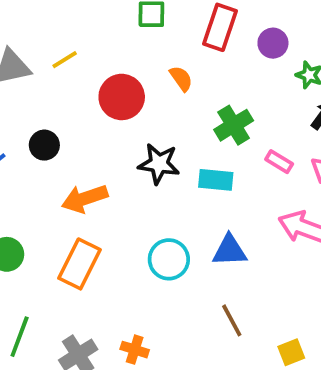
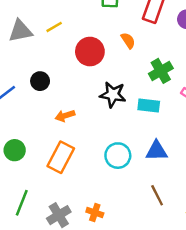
orange arrow: (85, 199) -> (65, 116), size x0.7

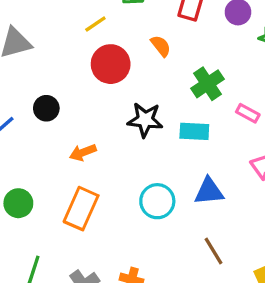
yellow line: (54, 27) -> (95, 24), moved

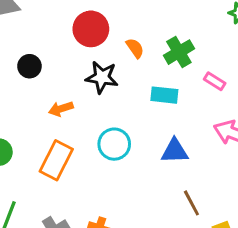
orange semicircle: (161, 46) -> (135, 48), moved
black star: (145, 120) -> (102, 77), moved
cyan circle: (157, 201) -> (114, 144), moved
brown line: (214, 251) -> (191, 203), moved

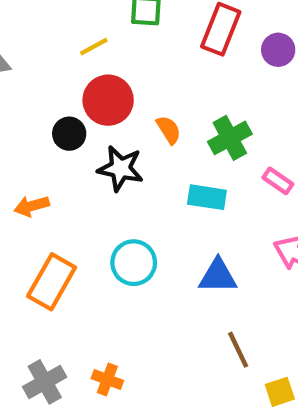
black circle: (29, 66) -> (69, 134), moved
orange arrow: (61, 109) -> (32, 206), moved

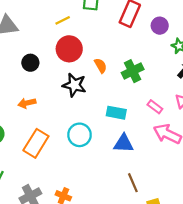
black circle: (69, 134) -> (30, 63), moved
pink rectangle: (278, 181) -> (155, 107), moved
cyan rectangle: (207, 197) -> (116, 113), moved

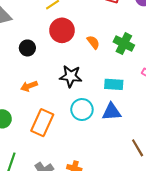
green cross: (133, 71) -> (124, 44), turned -30
black star: (74, 85) -> (71, 76), moved
blue triangle: (124, 144) -> (112, 112), moved

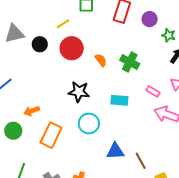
black circle: (27, 48) -> (40, 44), moved
orange arrow: (29, 86) -> (32, 111), moved
blue triangle: (112, 112) -> (115, 151), moved

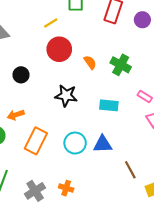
black circle: (40, 44) -> (21, 75), moved
cyan circle: (89, 123) -> (75, 143), moved
blue triangle: (115, 151) -> (103, 144), moved

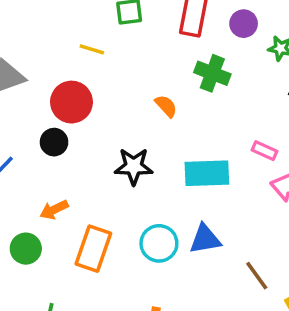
yellow line: (51, 23) -> (92, 49), turned 56
red circle: (59, 49) -> (71, 102), moved
green cross: (121, 65) -> (212, 73), moved
cyan rectangle: (109, 105) -> (207, 173), size x1.4

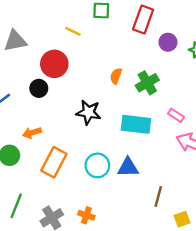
purple circle: (244, 24) -> (168, 42), moved
green cross: (212, 73) -> (147, 83), moved, turned 30
orange semicircle: (166, 106) -> (116, 76), turned -126
brown line: (257, 276) -> (158, 197), turned 42

